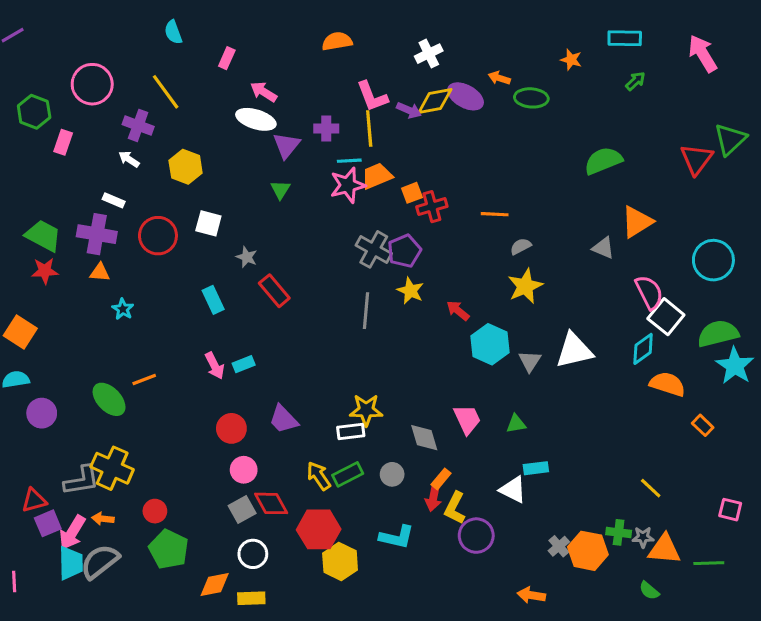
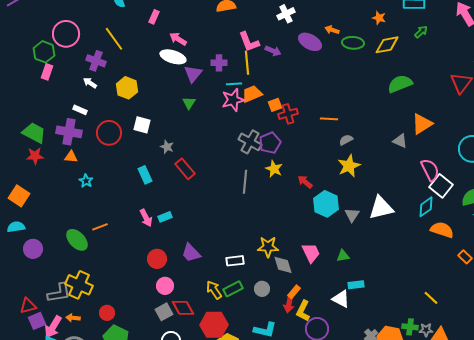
yellow diamond: (435, 101) -> (387, 45), moved
green hexagon: (34, 112) -> (44, 52), moved
yellow star: (366, 410) -> (268, 247), moved

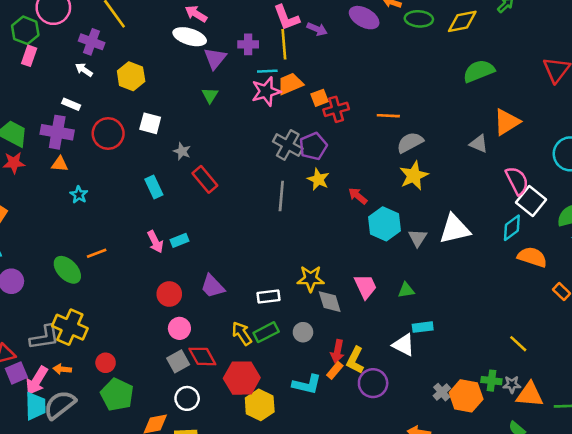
gray semicircle: (346, 140) -> (410, 142), size x1.5
orange rectangle: (294, 292) -> (335, 370), moved

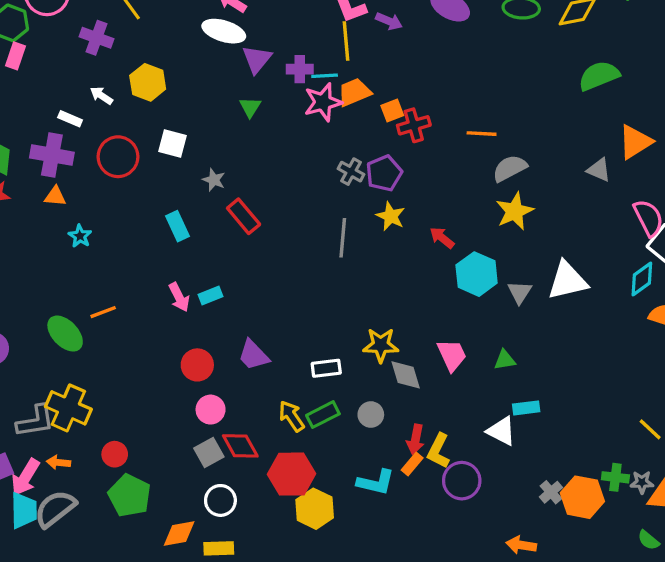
purple cross: (248, 44) -> (300, 69), moved
white arrow: (84, 70) -> (101, 96), moved
gray cross: (288, 145) -> (351, 172), size x0.7

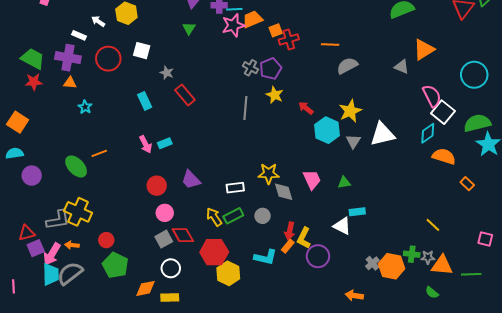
yellow star: (515, 211) -> (350, 111), moved

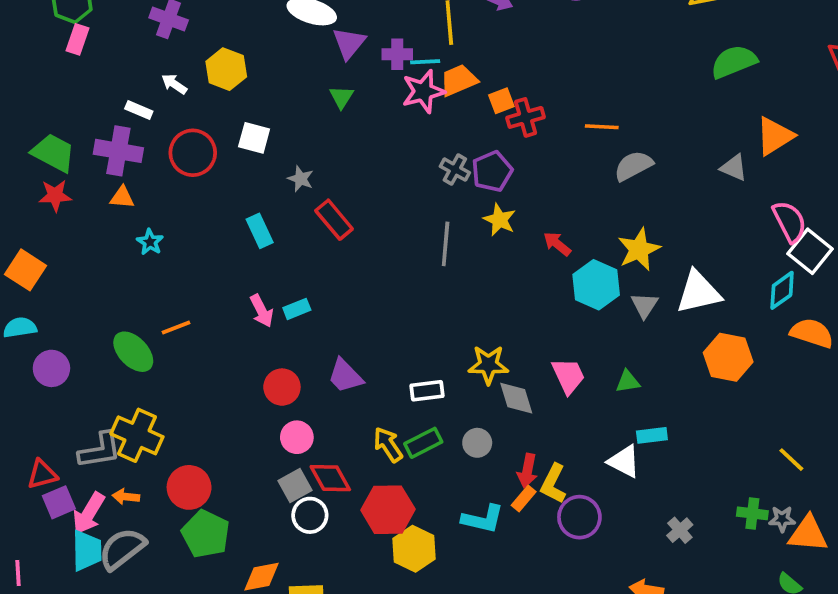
red circle: (106, 240) -> (189, 487), size x1.5
orange hexagon: (392, 266) -> (728, 357), moved
white circle: (171, 268) -> (310, 515), moved

